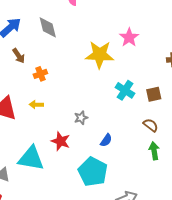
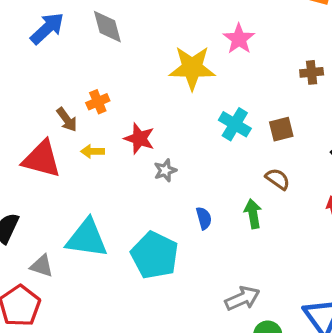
brown arrow: (19, 56) -> (67, 120), moved
blue semicircle: (106, 140) -> (204, 218), moved, turned -48
red star: (61, 141) -> (139, 139), moved
green arrow: (154, 151) -> (253, 214), moved
cyan pentagon: (93, 172) -> (155, 255), moved

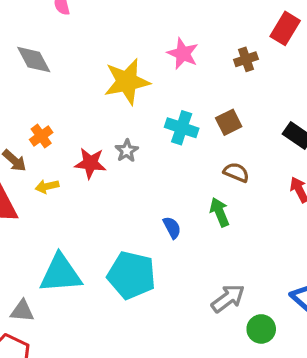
pink star: (239, 39) -> (183, 54), moved
gray star: (165, 170) -> (127, 151), moved

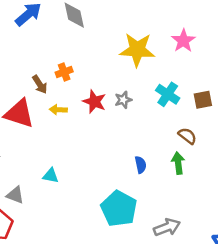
brown semicircle: (236, 172) -> (187, 136), moved
cyan triangle: (61, 274) -> (51, 176), size x0.5
cyan pentagon: (131, 275) -> (119, 209), moved

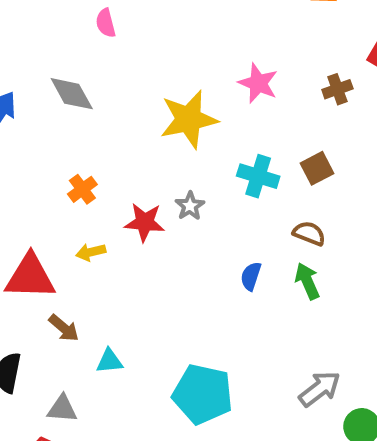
brown arrow: (40, 84) -> (64, 328), moved
blue semicircle: (141, 165) -> (251, 276), moved, turned -133
cyan pentagon: (119, 209) -> (203, 394), moved

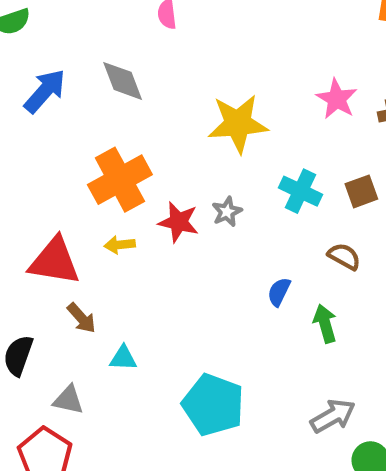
pink star: (258, 83) -> (337, 99), moved
orange cross: (82, 189) -> (120, 180), size x2.0
green arrow: (307, 281) -> (325, 324), moved

